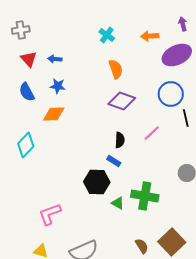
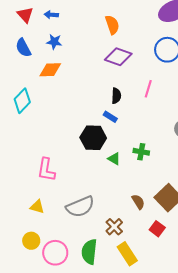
pink line: (152, 133) -> (148, 89), turned -30
green cross: (145, 196) -> (141, 152), size x0.6
pink L-shape: (50, 214) -> (46, 170), turned -60

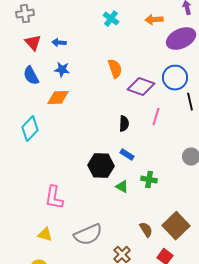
orange semicircle: (112, 25) -> (115, 69), moved
purple diamond: (118, 57) -> (141, 87), moved
blue rectangle: (110, 117) -> (127, 155), moved

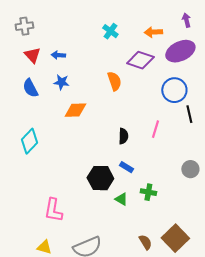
purple diamond: (141, 87) -> (140, 60), moved
orange diamond: (58, 98) -> (75, 110), moved

